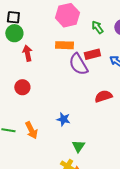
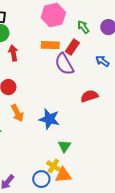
red rectangle: (92, 54) -> (72, 47), moved, turned -42
blue star: (63, 119) -> (49, 119), size x1.5
orange arrow: (31, 130) -> (17, 113), moved

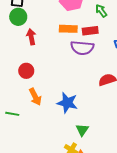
red rectangle: (72, 47) -> (90, 31), turned 49
purple semicircle: (64, 64) -> (82, 48), turned -55

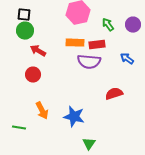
red arrow: (31, 37) -> (38, 51), turned -49
red circle: (26, 71) -> (33, 75), moved

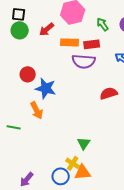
red arrow: (38, 51) -> (47, 29), moved, turned -70
blue star: (74, 117) -> (46, 88), moved

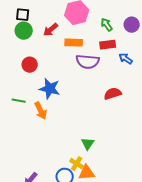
red rectangle: (92, 44) -> (108, 45), moved
red circle: (28, 74) -> (30, 65), moved
green line: (14, 127) -> (19, 101), moved

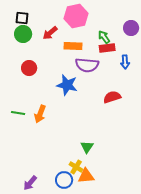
green arrow: (107, 25) -> (104, 37), moved
blue arrow: (126, 59) -> (125, 62), turned -128
blue star: (50, 89) -> (67, 85), moved
green line: (19, 101) -> (18, 113), moved
orange arrow: (41, 111) -> (40, 114), turned 48

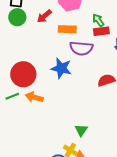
red circle: (29, 68) -> (23, 74), moved, size x1.6
green line: (18, 113) -> (12, 96), turned -32
orange arrow: (40, 114) -> (34, 97), turned 84

